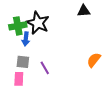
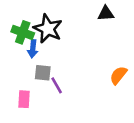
green cross: (18, 26) -> (23, 32), turned 30
gray square: (23, 62) -> (43, 73), moved

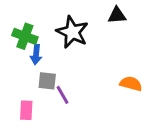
black star: (48, 29) -> (72, 32), moved
orange semicircle: (118, 75) -> (131, 84), turned 66

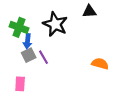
gray square: (47, 81) -> (29, 55), moved, turned -32
purple line: (63, 95) -> (43, 57), moved

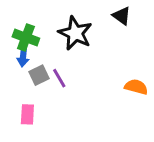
black triangle: (89, 11) -> (122, 16), turned 40
blue arrow: (27, 41) -> (23, 56), moved

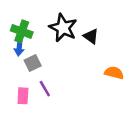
black triangle: (122, 16) -> (91, 36), moved
purple line: (59, 78) -> (45, 89), moved

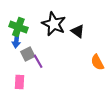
orange semicircle: (114, 73) -> (97, 62), turned -133
purple line: (45, 89) -> (38, 61), moved

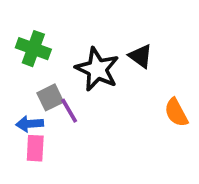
black star: (54, 24) -> (97, 69), moved
blue arrow: (16, 41) -> (30, 124), moved, turned 80

